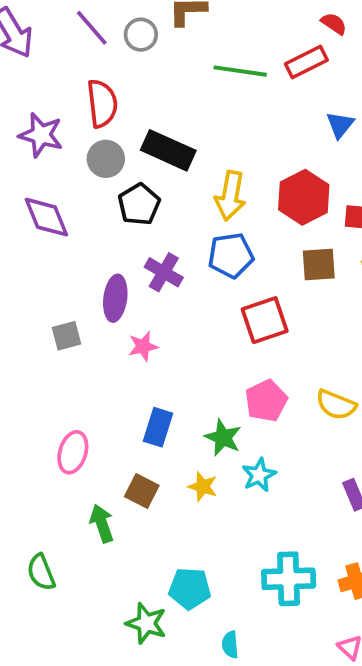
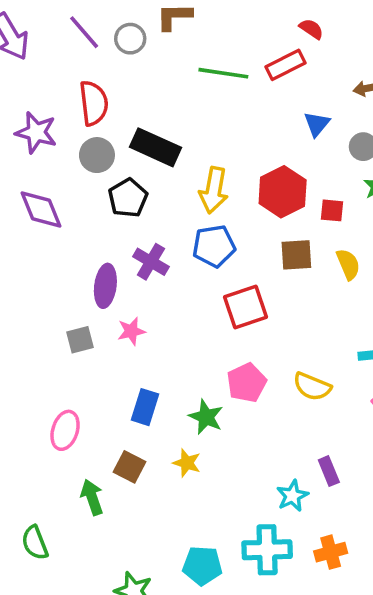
gray square: (66, 336) -> (80, 340), moved
cyan star: (259, 475) -> (292, 496), moved
cyan pentagon: (190, 588) -> (202, 566), moved

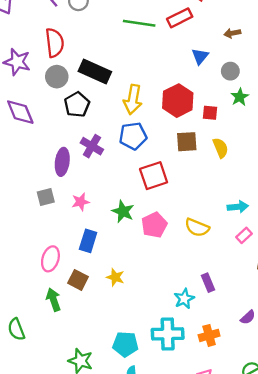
pink star: (131, 331) -> (81, 202), moved
green star: (206, 417) -> (123, 211), moved
pink ellipse: (65, 430) -> (50, 259), moved

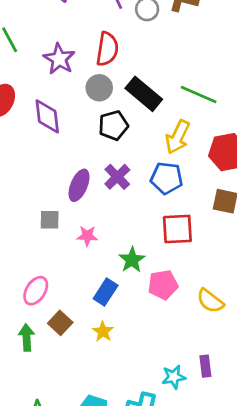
green line: (139, 23) -> (199, 95), moved
blue rectangle: (88, 241) -> (106, 292), moved

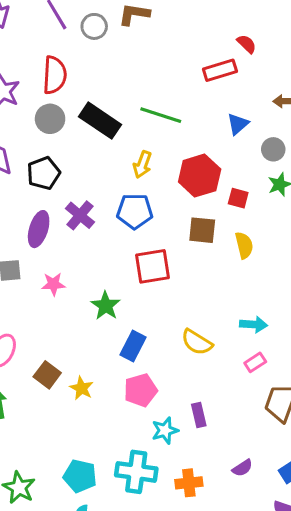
black pentagon: (113, 125) -> (44, 173), moved
yellow arrow: (178, 137) -> (142, 164), size x0.7
pink pentagon: (163, 285) -> (141, 390), moved
blue rectangle: (106, 292) -> (133, 346), moved
brown square: (60, 323) -> (47, 375), moved

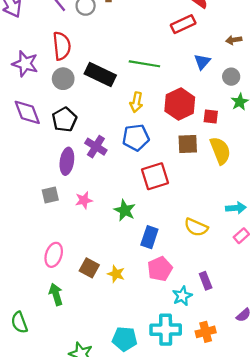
yellow semicircle: (244, 245) -> (220, 151), size x1.4

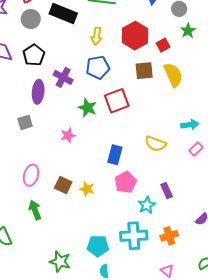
red square: (211, 116) -> (163, 45), turned -32
pink star: (84, 200) -> (68, 135), moved
green star: (125, 210) -> (87, 108), moved

